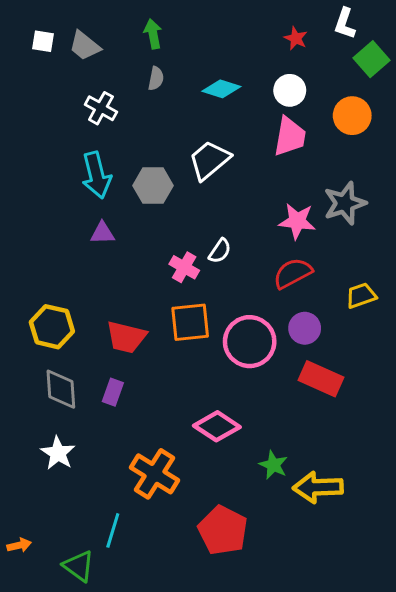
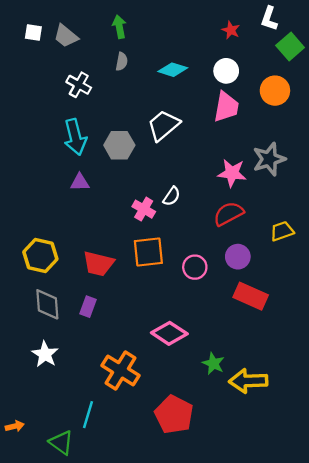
pink circle: (250, 342) -> (195, 267), size x0.6

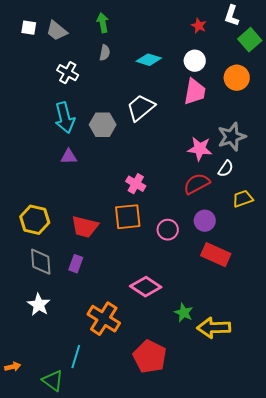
white semicircle: (172, 196) -> (226, 169), moved
pink cross: (144, 209) -> (136, 184), moved

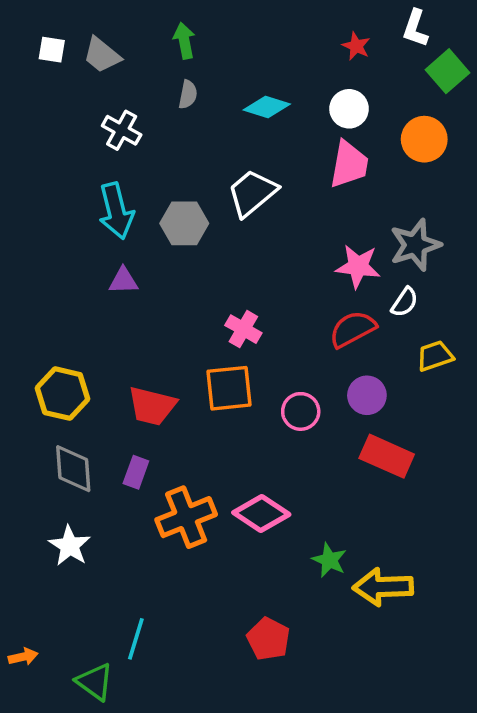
orange cross: (104, 319) -> (186, 517), moved, turned 36
red pentagon: (150, 357) -> (268, 639), size x0.7

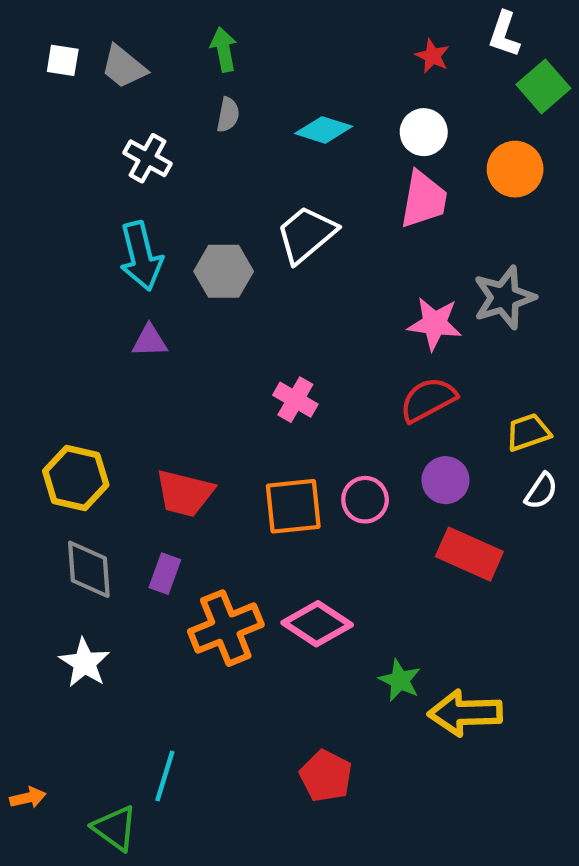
white semicircle: (405, 302) -> (541, 491), moved
orange square: (229, 388) -> (293, 506), moved

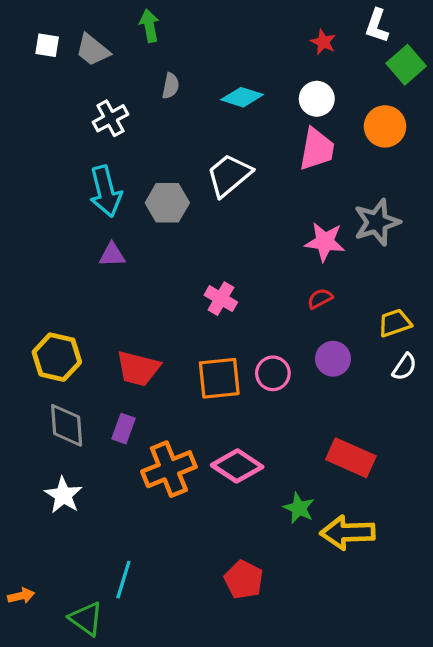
green arrow: (224, 49) -> (149, 26), moved
white cross: (148, 158) -> (110, 118), turned 32
red semicircle: (428, 400) -> (320, 299), size x0.6
red rectangle: (469, 554) -> (351, 458), moved

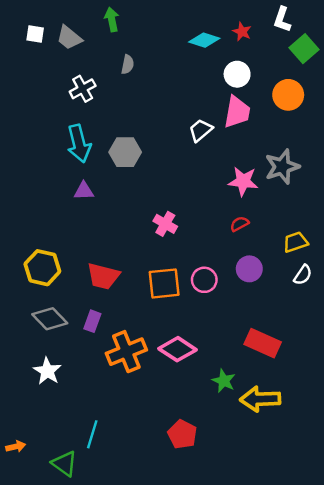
cyan diamond: (242, 97) -> (204, 40), moved
white trapezoid: (229, 175) -> (201, 130), moved, size x0.7
gray diamond: (67, 425) -> (50, 319), turned -40

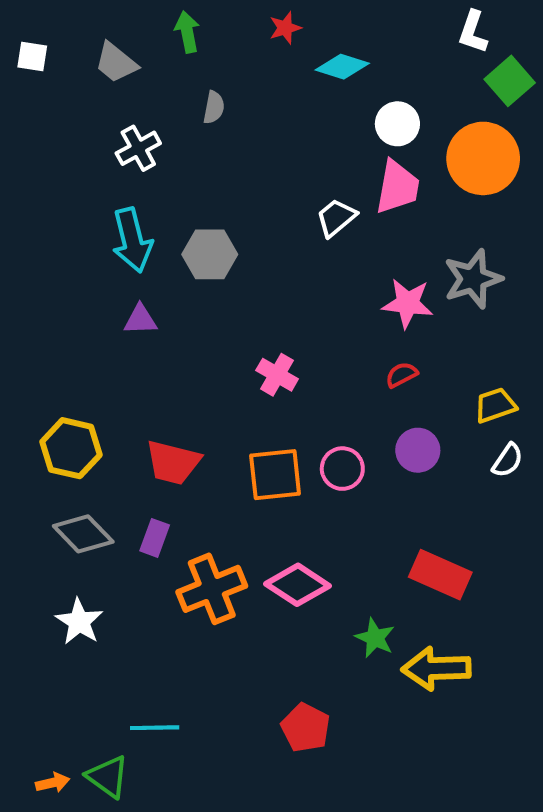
red star: (242, 32) -> (285, 28), moved, turned 30
white square: (35, 34) -> (32, 56), moved
orange circle: (288, 95) -> (483, 158), size x1.4
cyan line: (92, 434) -> (155, 728), turned 72
orange arrow: (16, 447) -> (53, 783), moved

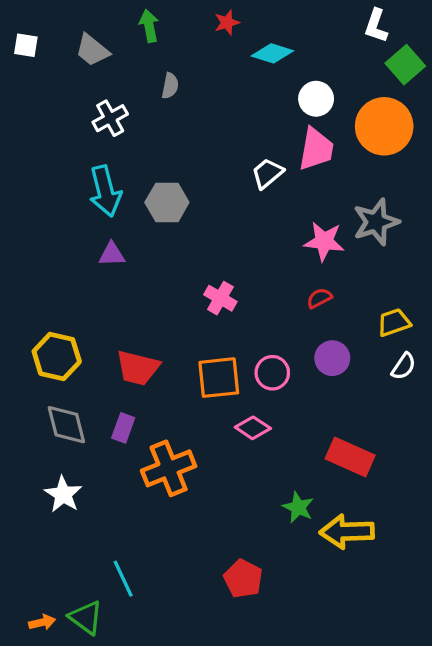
gray diamond: (83, 534) -> (66, 425), turned 30
pink diamond: (297, 585) -> (253, 428), moved, size x0.7
cyan line: (155, 728) -> (123, 579), turned 66

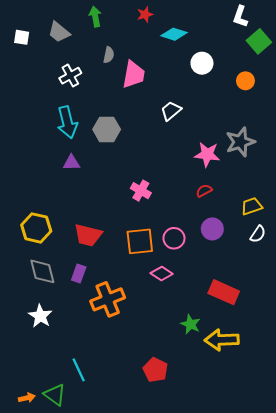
white square: (26, 45) -> (22, 37), moved
orange circle: (384, 126) -> (245, 81), size x0.5
pink trapezoid: (316, 149) -> (134, 75), moved

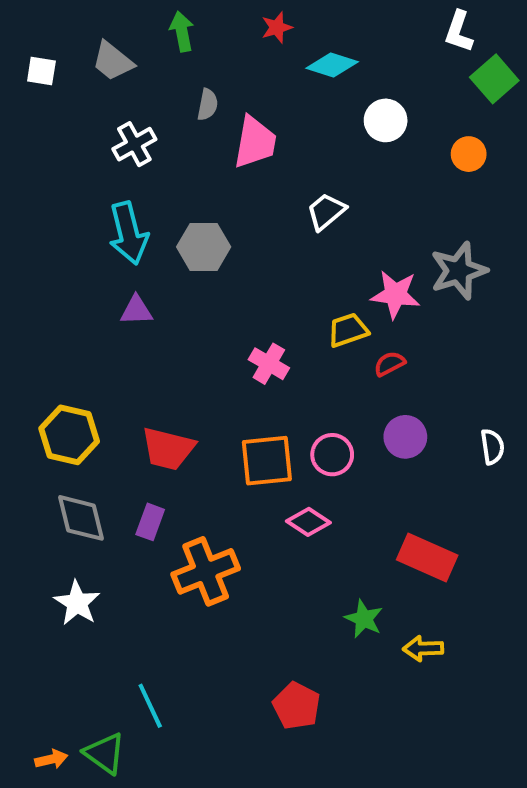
yellow trapezoid: (252, 206) -> (348, 330), moved
white semicircle: (258, 234) -> (492, 447), turned -42
yellow arrow: (222, 340) -> (423, 648), size x0.6

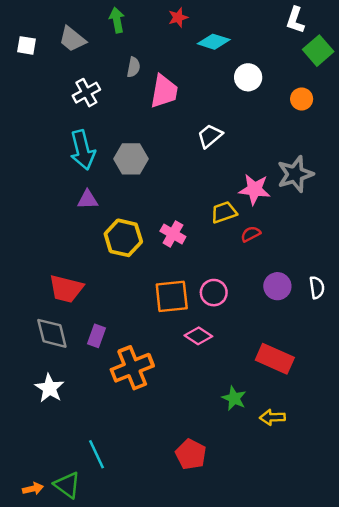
yellow hexagon: (69, 435) -> (123, 238), moved
purple circle: (405, 437) -> (277, 286), moved
red trapezoid: (168, 449) -> (66, 289), moved

